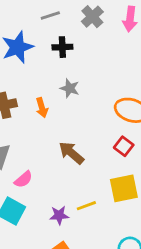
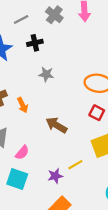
orange arrow: (42, 108) -> (23, 105), moved

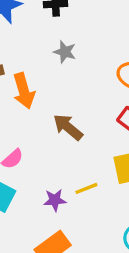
orange arrow: (23, 105) -> (24, 91), size x1.5

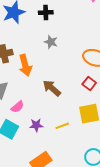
purple star: (55, 200) -> (36, 125), moved

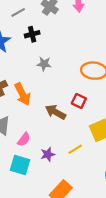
red square: (89, 84) -> (79, 101), moved

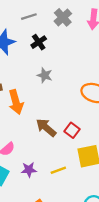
black cross: (32, 34) -> (39, 42), turned -32
red square: (79, 101) -> (72, 130), moved

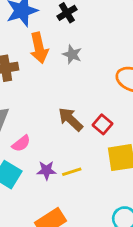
orange arrow: (16, 102) -> (39, 48), moved
yellow line: (58, 170) -> (72, 172), moved

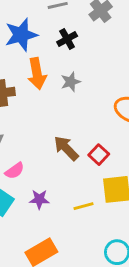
gray star: (72, 54) -> (71, 82), turned 30
yellow line: (72, 172) -> (83, 206), moved

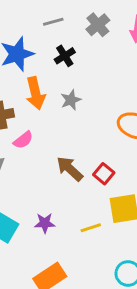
pink semicircle: (15, 171) -> (23, 140), moved

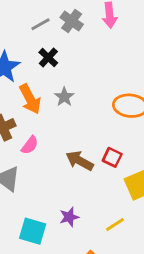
gray line: (53, 22) -> (40, 24), moved
yellow line: (91, 228) -> (115, 225), moved

